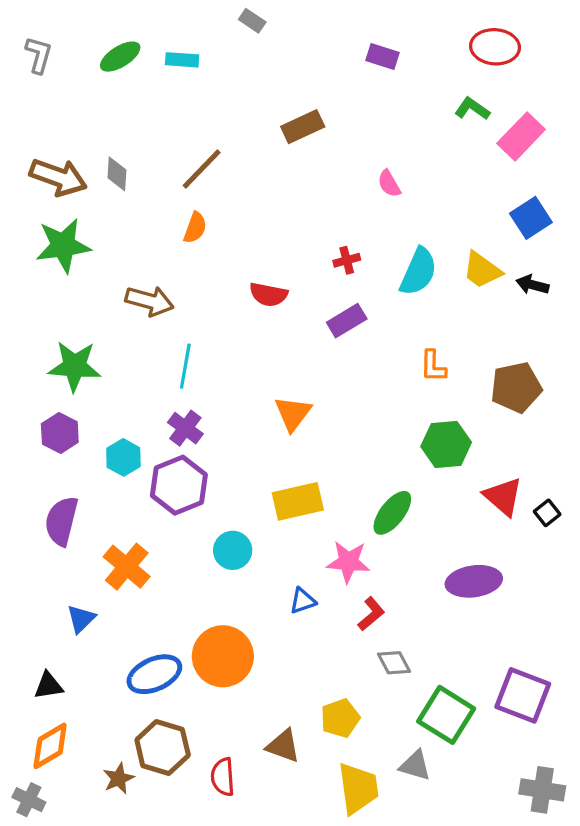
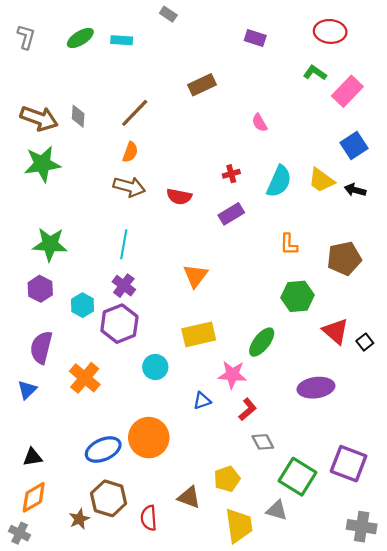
brown arrow: (150, 301) -> (129, 187), moved
blue triangle: (81, 619) -> (27, 390), moved

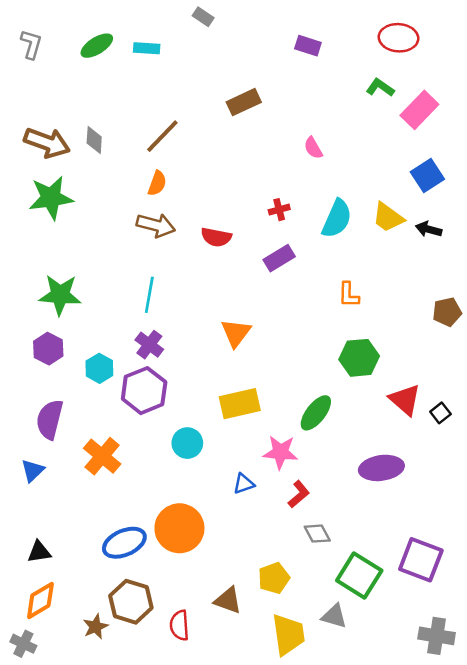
brown pentagon: (344, 258) -> (447, 312), moved, size x0.7

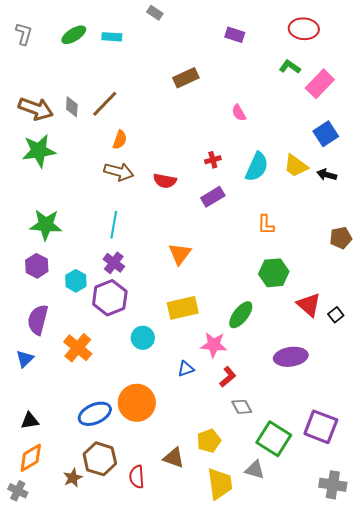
brown line: (162, 136) -> (105, 104), moved

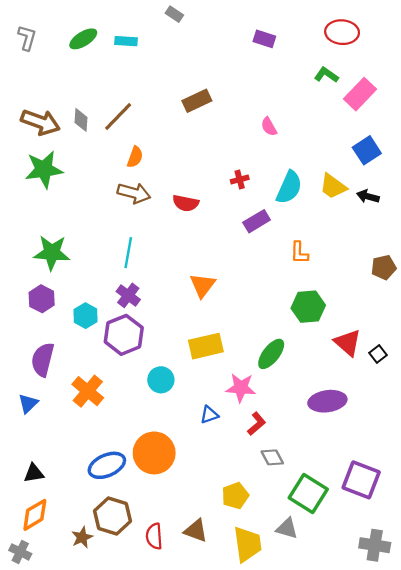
brown rectangle: (186, 78) -> (197, 101), moved
purple rectangle: (213, 197) -> (257, 221), moved
brown triangle: (174, 458) -> (196, 531), moved

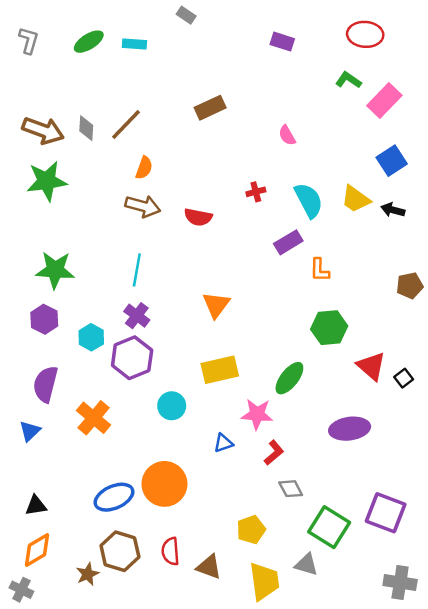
cyan semicircle: (289, 187) -> (309, 200), turned -52
purple rectangle: (257, 221) -> (288, 242), moved
red semicircle: (154, 536) -> (170, 551), moved

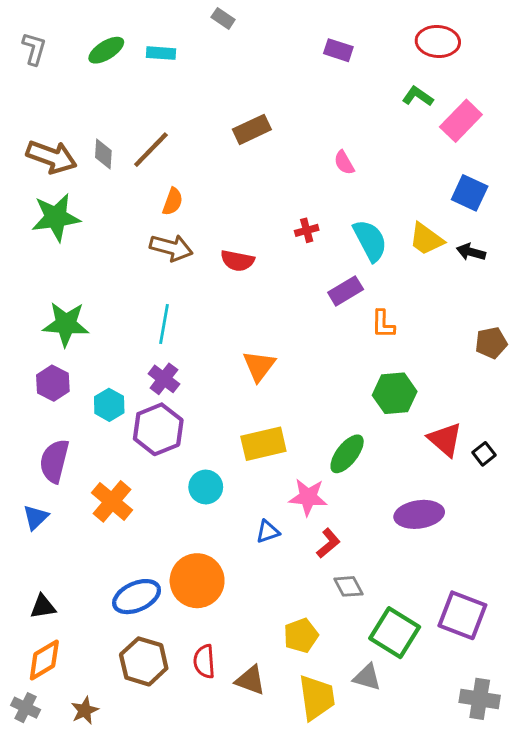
blue square: (392, 161) -> (470, 193), turned -32
brown star: (88, 574) -> (85, 710), moved

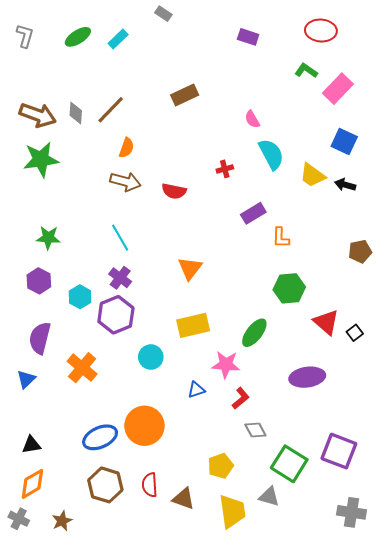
cyan rectangle: (161, 53) -> (118, 39), turned -48
cyan semicircle: (370, 240) -> (271, 154), moved
green star: (66, 324) -> (48, 238), size x0.7
cyan line: (164, 324) -> (120, 238), turned -40

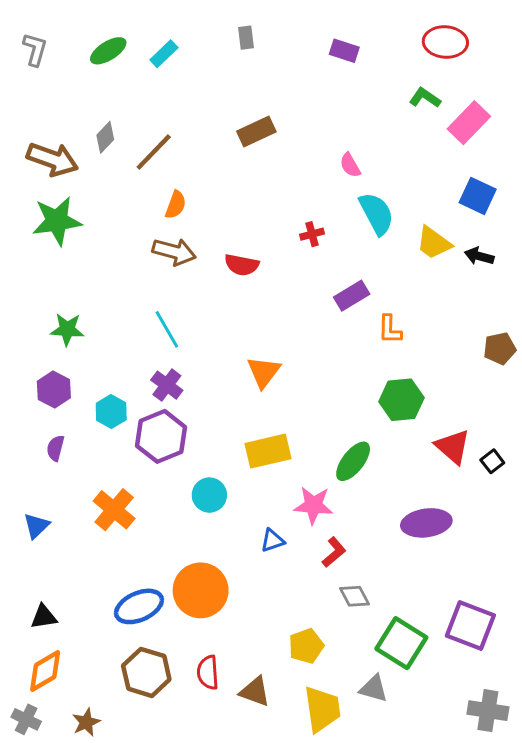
gray rectangle: (163, 14) -> (246, 38), moved, turned 49
gray diamond: (76, 113) -> (105, 137), moved, turned 40
purple semicircle: (40, 338) -> (55, 448), moved, size x0.6

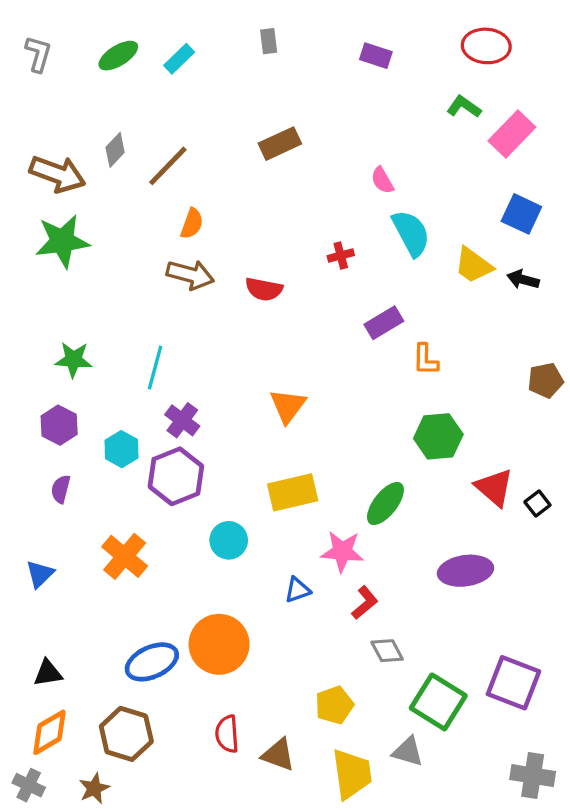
cyan line: (167, 329) -> (155, 368), moved, turned 45
brown hexagon: (146, 672) -> (126, 734), moved

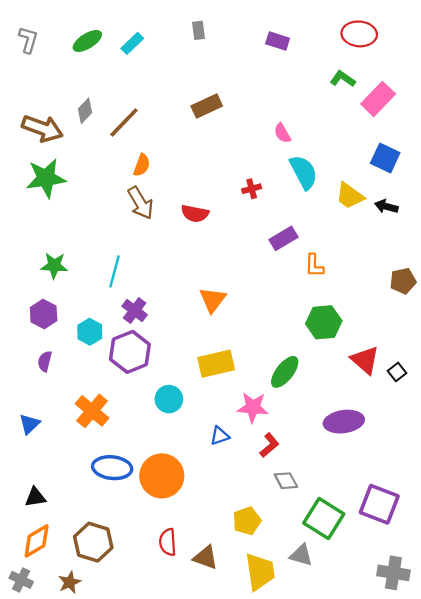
brown arrow: (190, 275) -> (141, 203), turned 44
blue ellipse: (152, 662) -> (112, 468), moved, turned 30

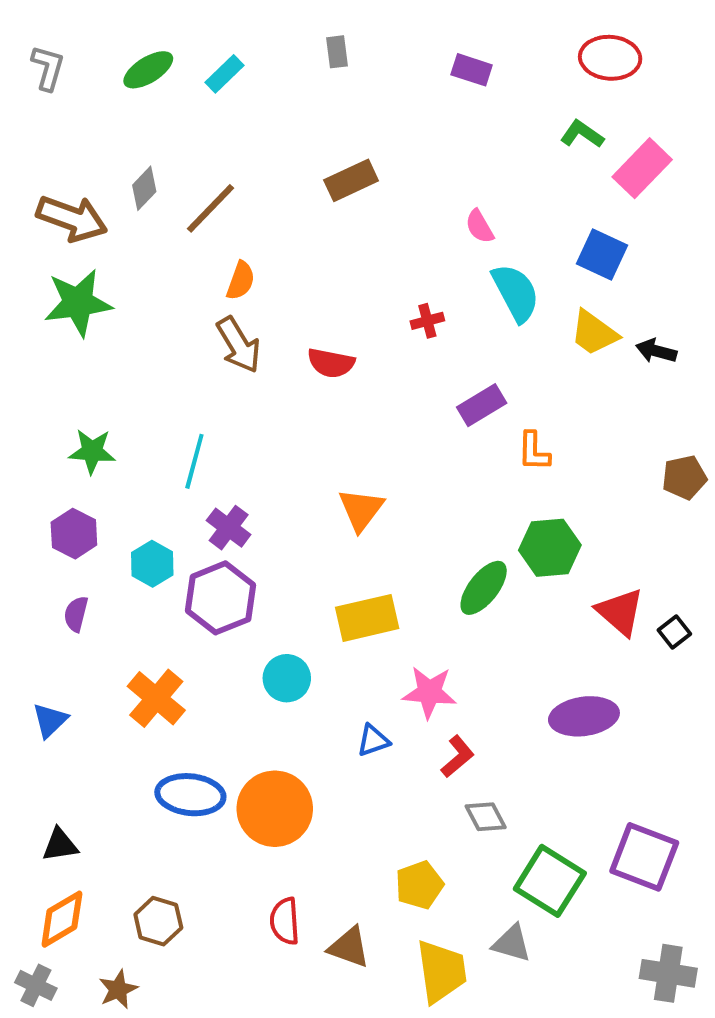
blue square: (385, 158) -> (602, 255), moved
green ellipse: (285, 372) -> (484, 588), moved
brown hexagon: (93, 542) -> (158, 921), size x0.7

